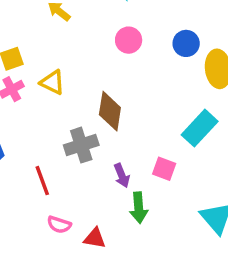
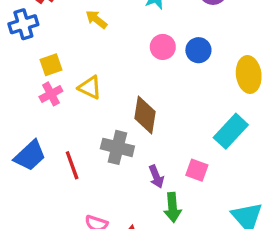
blue circle: (186, 43) -> (198, 50), moved
gray cross: (81, 145) -> (117, 147), turned 32
red line: (42, 181) -> (72, 165), moved

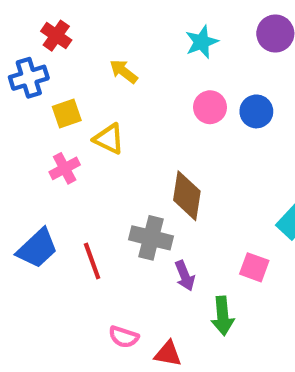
yellow square: (51, 65) -> (67, 114), moved
yellow triangle: (90, 87) -> (109, 139), moved
purple arrow: (156, 177) -> (185, 276), moved

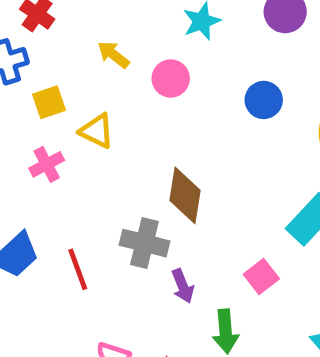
pink circle: (210, 107) -> (171, 78), moved
pink square: (254, 267) -> (261, 276), turned 32

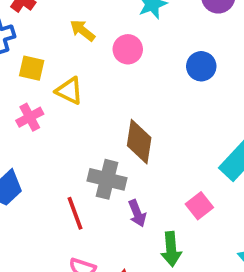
yellow square: (49, 102) -> (32, 68), turned 32
red line: (78, 269) -> (75, 213), moved

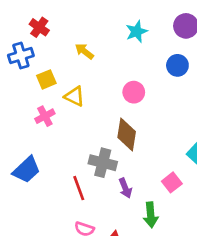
pink circle: (128, 49) -> (134, 92), moved
blue circle: (201, 66) -> (177, 65), moved
yellow square: (32, 68) -> (46, 79), turned -36

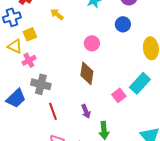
yellow triangle: (75, 96) -> (15, 46), moved
gray cross: (103, 163) -> (41, 84), moved
pink square: (172, 182) -> (119, 95), moved

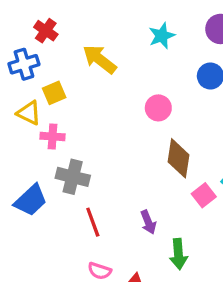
yellow arrow: (57, 14) -> (100, 59), size x1.5
pink cross: (29, 60) -> (52, 136), turned 32
brown diamond: (87, 73) -> (178, 158), moved

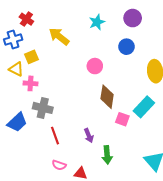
pink square: (204, 195) -> (122, 119), turned -32

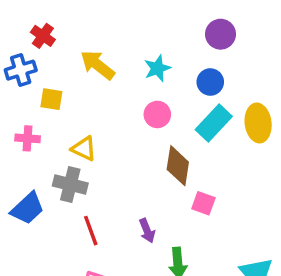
cyan star: (97, 22) -> (157, 68), moved
yellow square: (31, 57) -> (51, 99), turned 32
yellow triangle: (16, 69) -> (84, 149), moved
pink cross: (30, 83) -> (28, 138), moved
cyan rectangle: (144, 107) -> (214, 123), moved

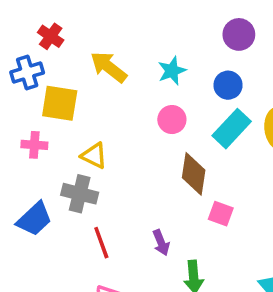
yellow square: (51, 99) -> (60, 103), size x1.5

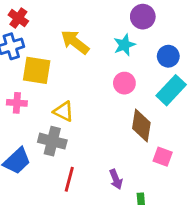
purple circle: (239, 34) -> (143, 17), moved
red cross: (51, 36) -> (18, 18), moved
red line: (101, 243) -> (69, 179), turned 35

